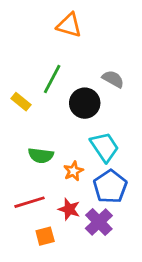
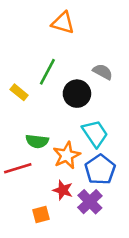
orange star: (73, 171) -> (67, 155), size x1.5
red line: (29, 202) -> (18, 168), moved

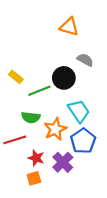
orange triangle: (63, 23) -> (69, 27), moved
green line: (47, 72) -> (39, 91), moved, turned 40
red star: (63, 190) -> (36, 158), moved
purple cross: (90, 202) -> (63, 162), moved

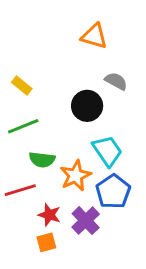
yellow rectangle: (16, 77) -> (22, 86), moved
green line: (39, 91) -> (23, 126), moved

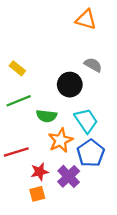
orange triangle: (94, 36) -> (86, 19), moved
green semicircle: (42, 160) -> (47, 116), moved
red star: (49, 215) -> (40, 172), turned -30

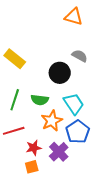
yellow rectangle: (17, 68) -> (15, 59), size x1.5
green line: (19, 101) -> (15, 100), moved, turned -50

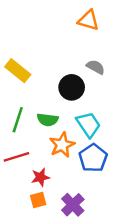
purple cross: (59, 152) -> (73, 205), moved

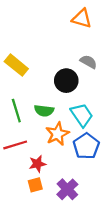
green line: (18, 120) -> (16, 111), turned -35

